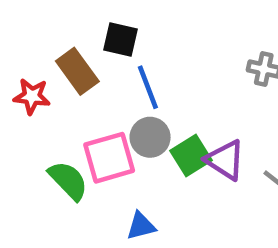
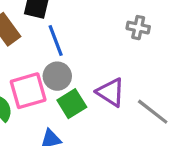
green square: (191, 155) -> (72, 104), moved

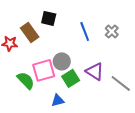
gray cross: (138, 28) -> (112, 31), turned 32
blue line: (56, 41) -> (85, 31), moved

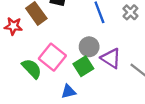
gray circle: (62, 61) -> (89, 47), moved
pink square: (44, 70) -> (52, 57), turned -35

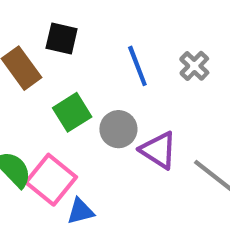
pink square: (52, 57) -> (51, 180), moved
green square: (83, 66) -> (72, 112), moved

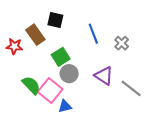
gray cross: (194, 66) -> (122, 43), moved
gray circle: (118, 129) -> (69, 74), moved

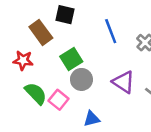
red star: (14, 46) -> (23, 60), moved
pink square: (50, 90) -> (59, 100), size x0.7
blue triangle: (65, 106) -> (92, 119), moved

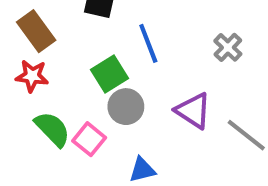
blue line: (111, 31) -> (148, 43), moved
brown rectangle: (41, 32) -> (36, 31), moved

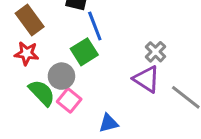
blue line: (148, 43) -> (95, 26), moved
gray cross: (228, 47) -> (155, 52), moved
gray circle: (126, 107) -> (61, 76), moved

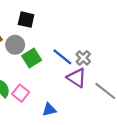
blue line: (95, 26) -> (62, 57), moved, turned -30
gray circle: (61, 76) -> (15, 45), moved

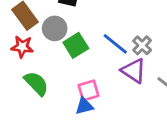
pink square: (21, 93) -> (88, 90), moved, turned 35
blue triangle: (49, 110) -> (84, 106), moved

